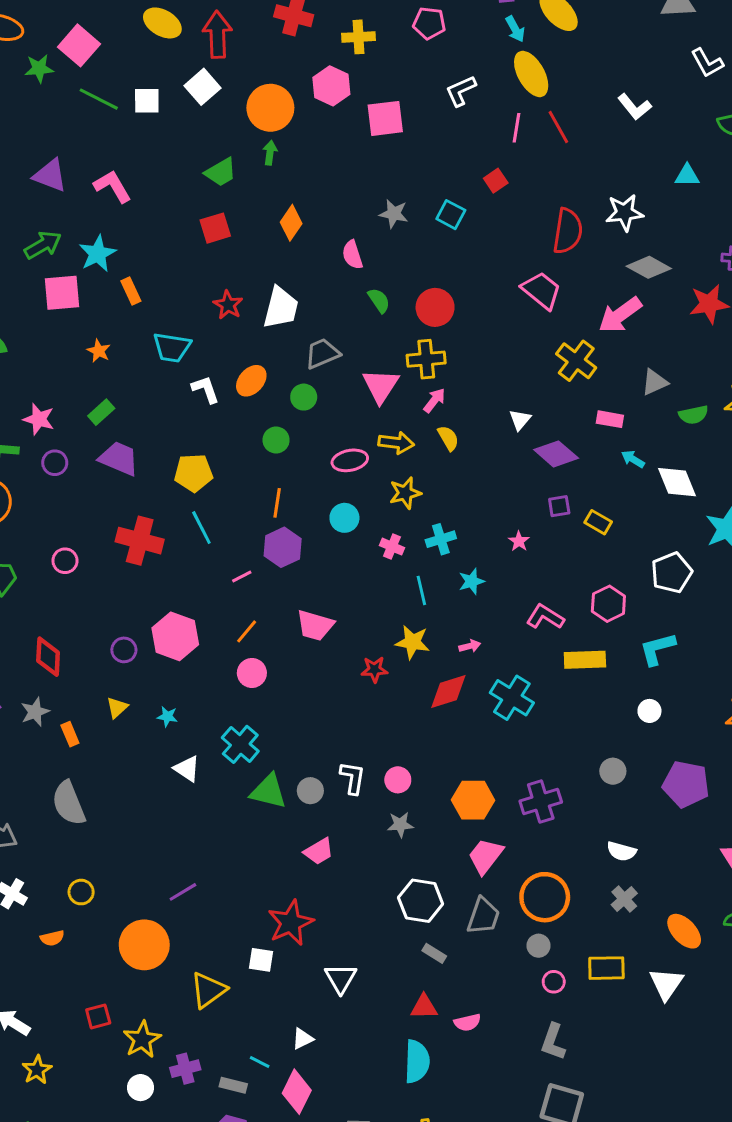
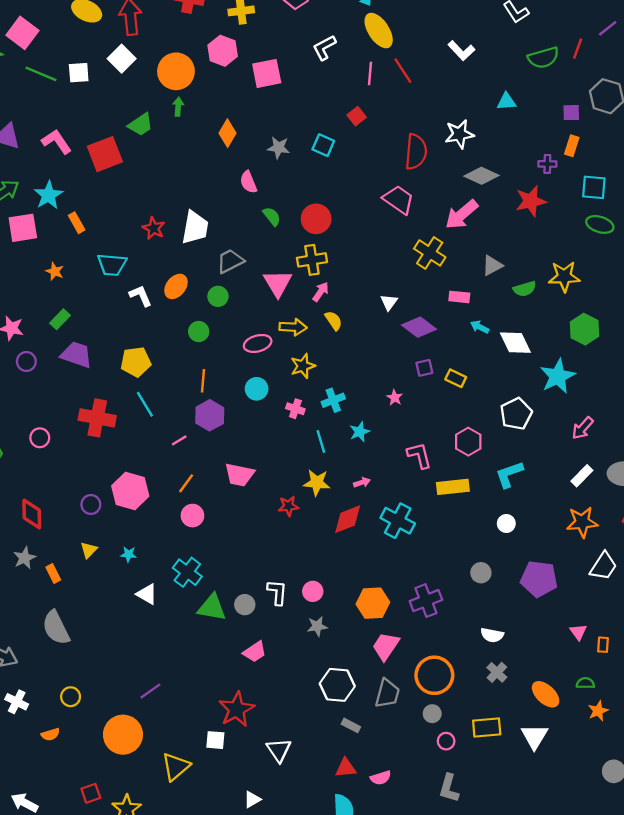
orange diamond: (291, 223) -> (227, 133), moved
red square: (215, 228) -> (105, 154), moved, size x1.4
pink L-shape: (545, 617) -> (419, 455), turned 48

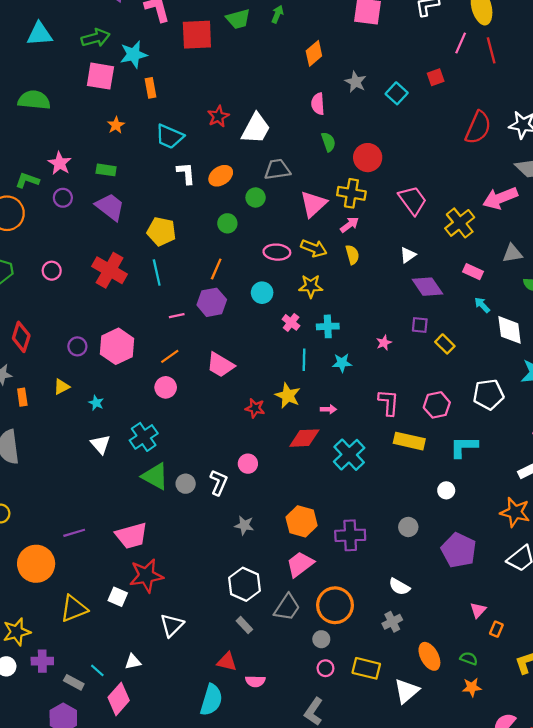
pink trapezoid: (399, 200) -> (413, 200), moved
green rectangle: (60, 319) -> (106, 170), turned 36
pink circle: (313, 591) -> (248, 464), moved
pink trapezoid: (255, 652) -> (131, 536), moved, size x1.4

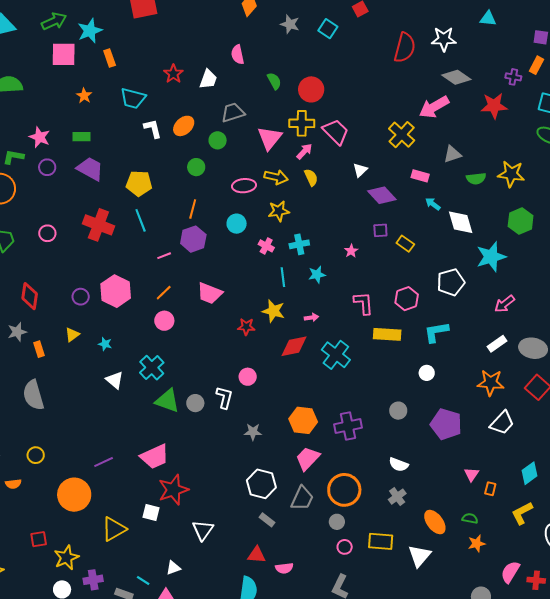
pink semicircle: (318, 104) -> (238, 55), moved
white trapezoid: (256, 128) -> (208, 79), size x0.7
pink trapezoid: (413, 200) -> (336, 132), moved

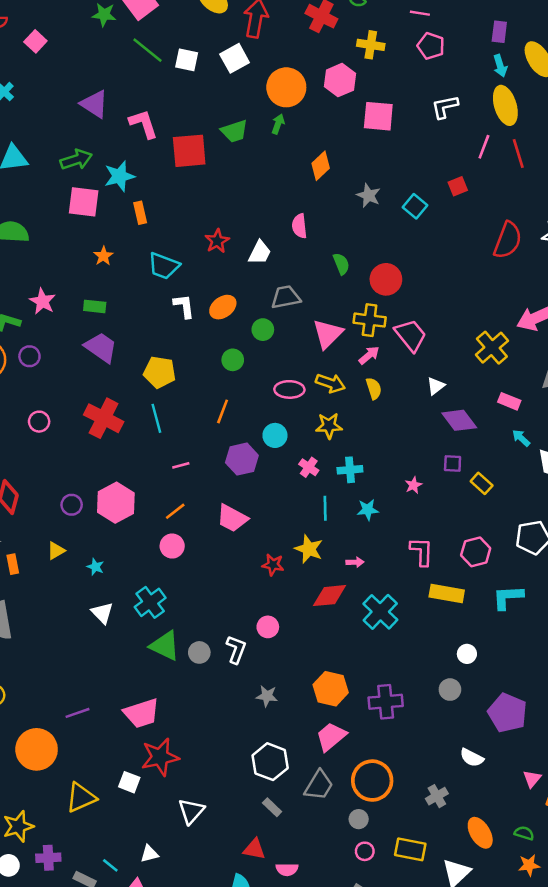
purple circle: (47, 167) -> (29, 356), moved
purple hexagon: (193, 239) -> (242, 459), moved
white circle: (427, 373) -> (467, 654), moved
white semicircle: (399, 465) -> (472, 758), moved

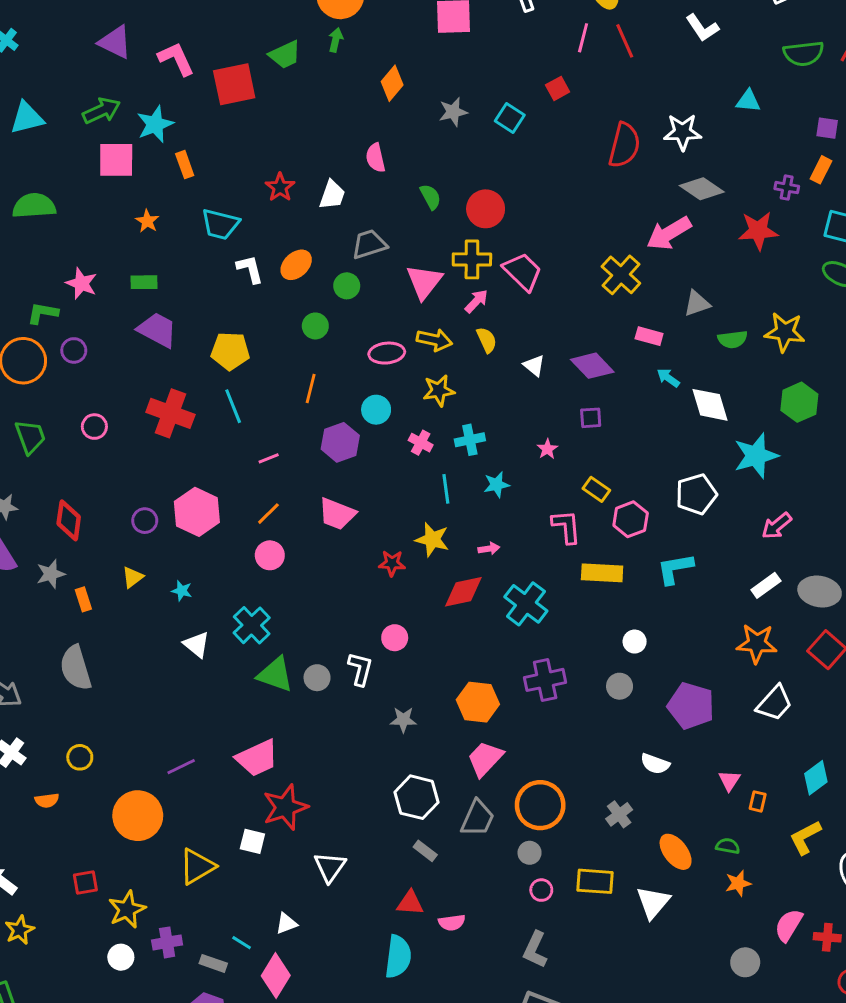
gray star: (369, 195) -> (453, 112), turned -30
white triangle: (436, 386) -> (534, 365), moved, turned -36
yellow rectangle: (482, 483) -> (596, 489), moved
purple cross: (386, 702) -> (545, 680), moved

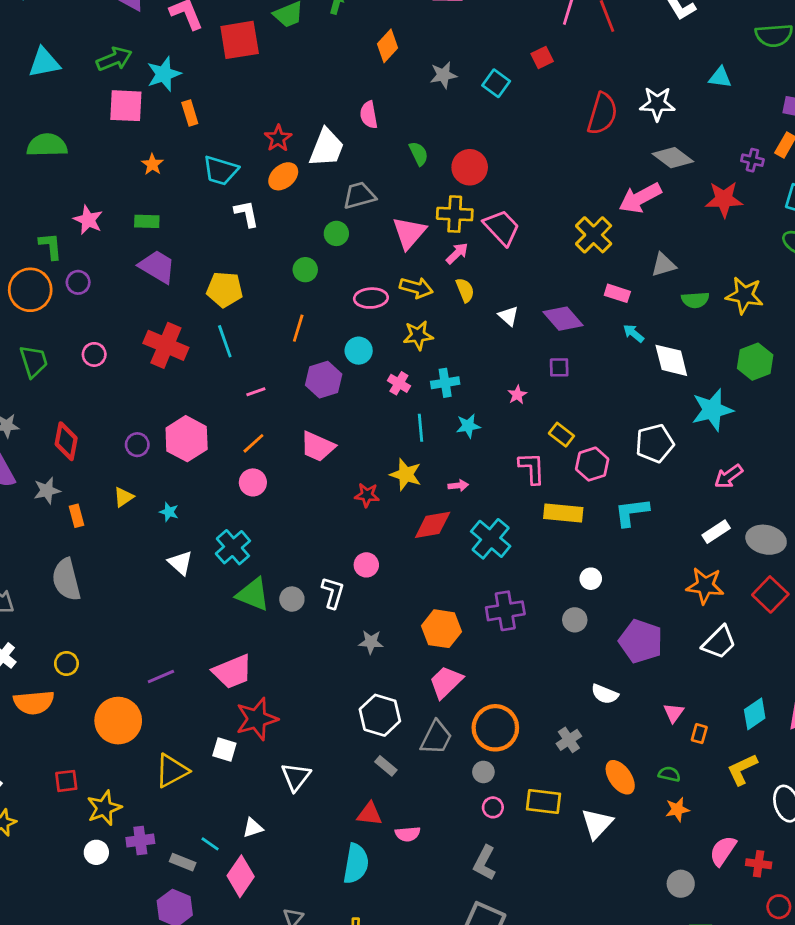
white trapezoid: (332, 195) -> (327, 148), size x1.4
orange ellipse: (296, 265) -> (283, 176), moved
green L-shape: (43, 313) -> (51, 246), turned 72
orange semicircle: (47, 800) -> (34, 702), size x1.8

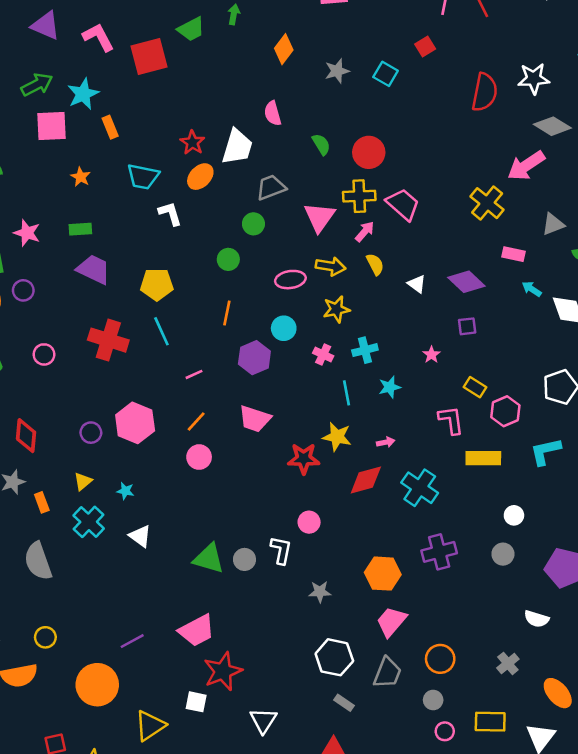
red star: (367, 495) -> (304, 459), size x1.4
cyan cross: (233, 547) -> (89, 522), moved
orange circle: (495, 728) -> (440, 659), size x0.7

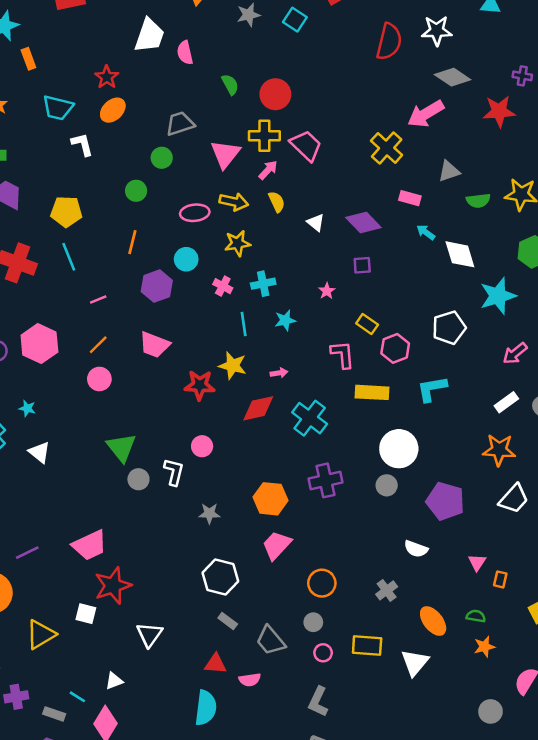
white trapezoid: (237, 147) -> (149, 36), moved
white circle: (514, 515) -> (399, 449), size x2.0
green triangle: (209, 559) -> (121, 447), moved, turned 32
gray trapezoid: (387, 673) -> (270, 641), moved, turned 116

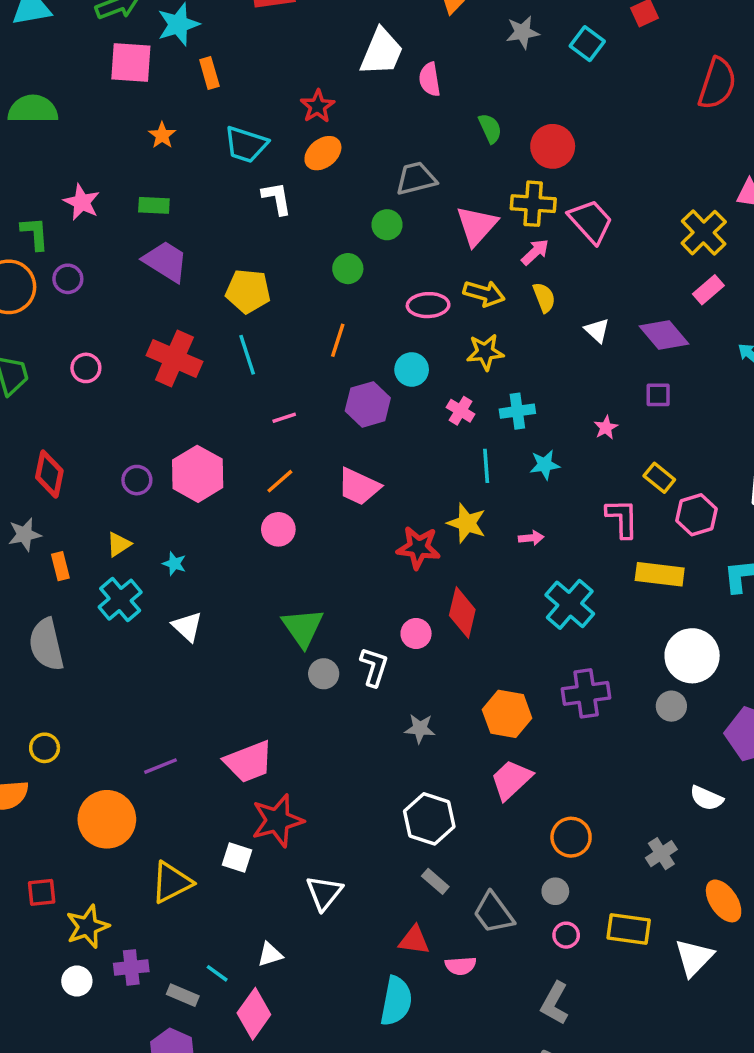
pink rectangle: (410, 198) -> (708, 290), moved, turned -60
red diamond: (258, 408) -> (462, 613), moved, turned -68

